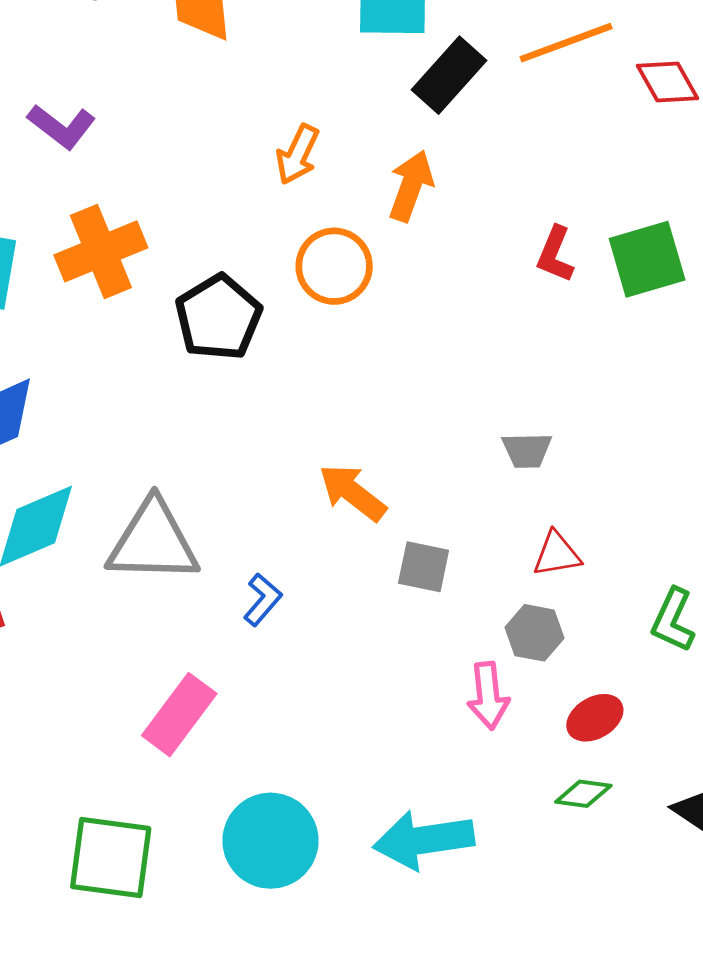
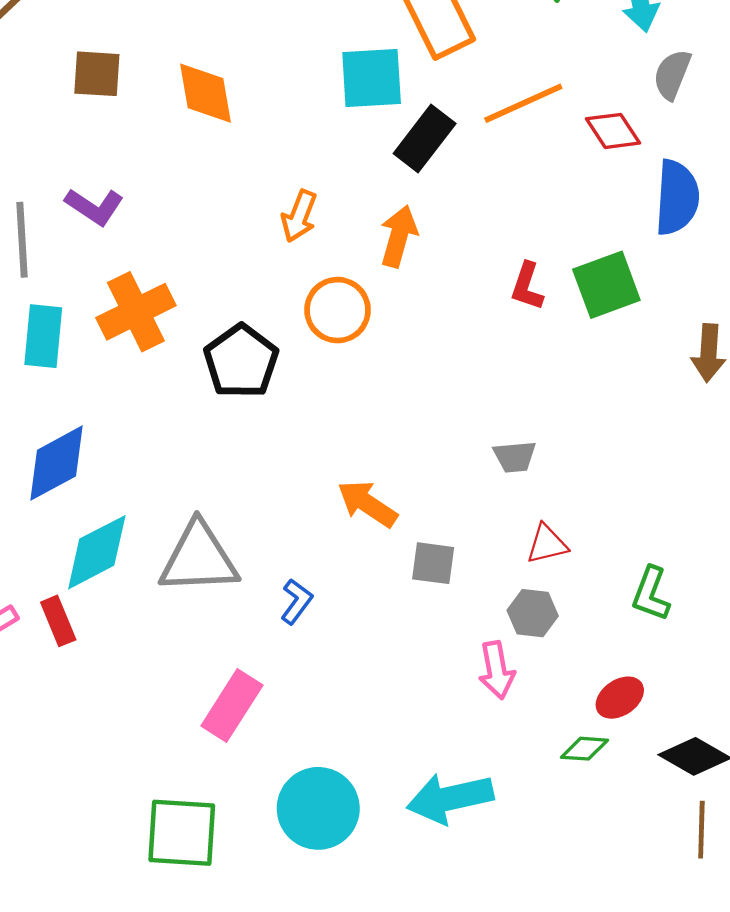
red ellipse: (595, 718) -> (620, 698), moved

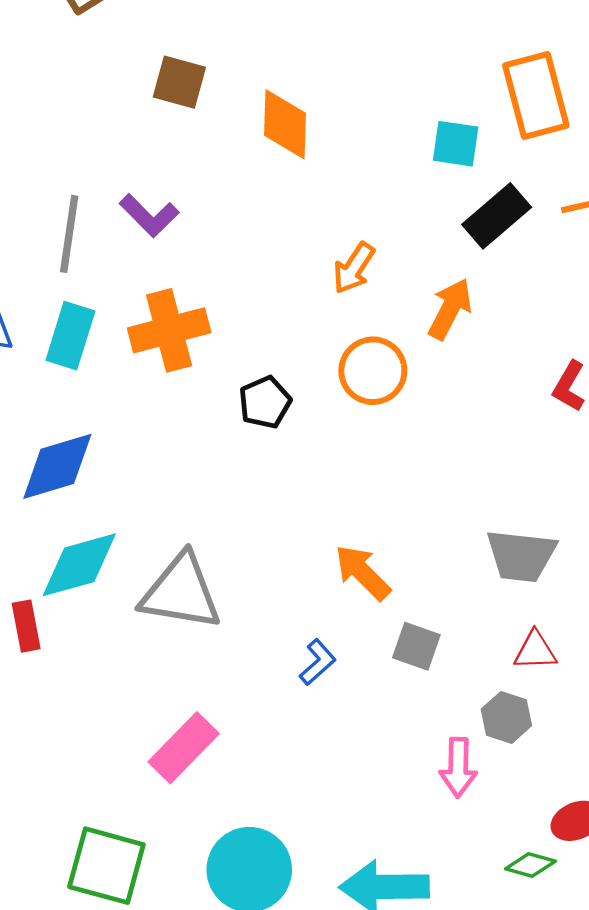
cyan square: (372, 78) -> (456, 144), size x0.7
black pentagon: (241, 361) -> (265, 402), size x0.7
gray trapezoid: (515, 457) -> (521, 556), size x1.6
blue L-shape: (297, 601) -> (318, 662), moved

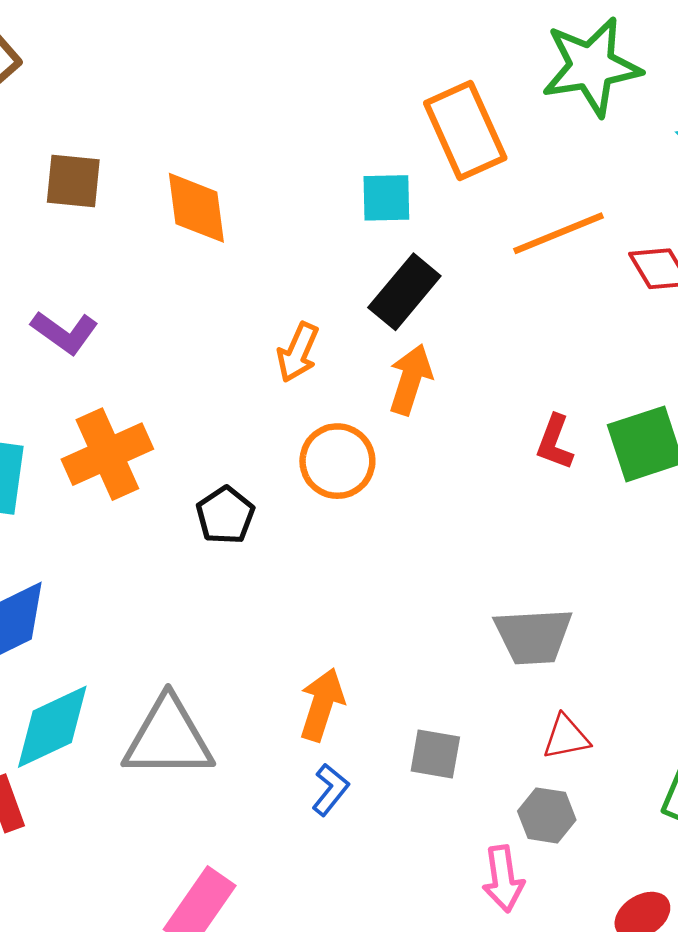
black rectangle: (497, 216) -> (404, 292), moved
orange arrow: (363, 572) -> (322, 705), moved, turned 72

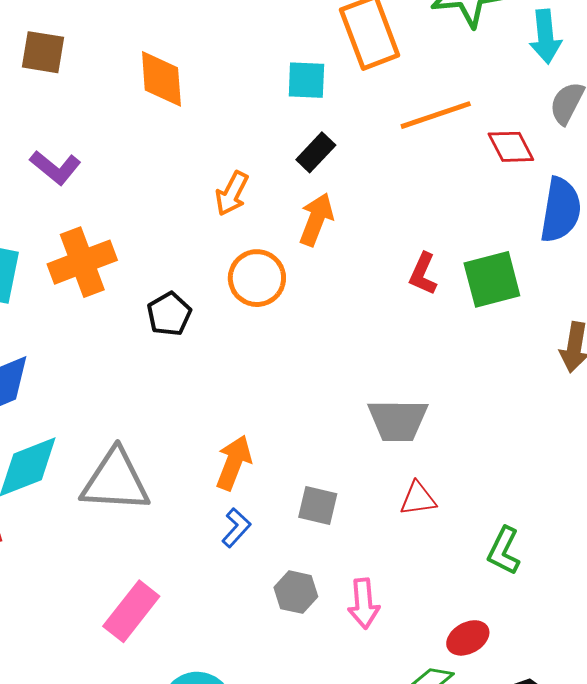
brown square: (73, 181) -> (43, 52), moved
black rectangle: (404, 292) -> (316, 152), size x0.7
gray hexagon: (547, 815) -> (296, 592), moved

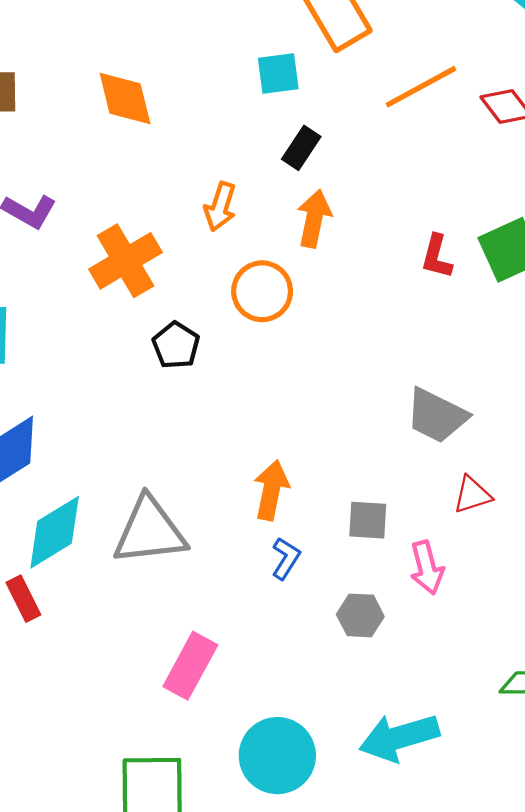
orange cross: (82, 262) -> (125, 261), moved
gray trapezoid: (398, 420) -> (437, 416), turned 36
pink arrow: (364, 604) -> (427, 568), moved

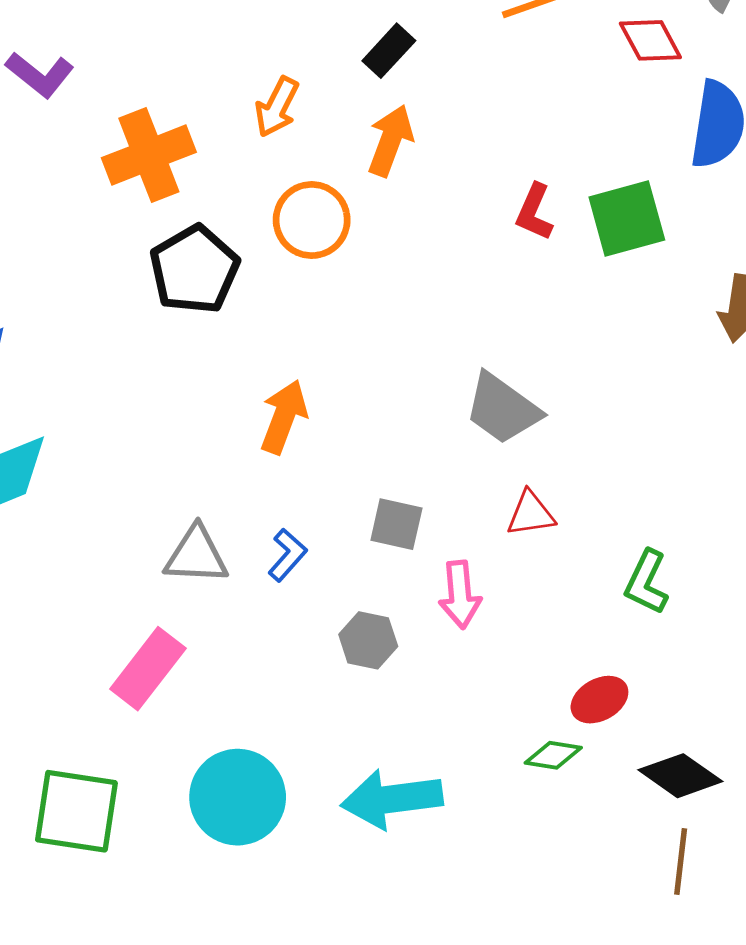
black pentagon: (176, 345) -> (194, 270), size x1.5
orange arrow: (271, 490) -> (284, 417), moved
gray triangle: (150, 531) -> (196, 555), moved, size x0.7

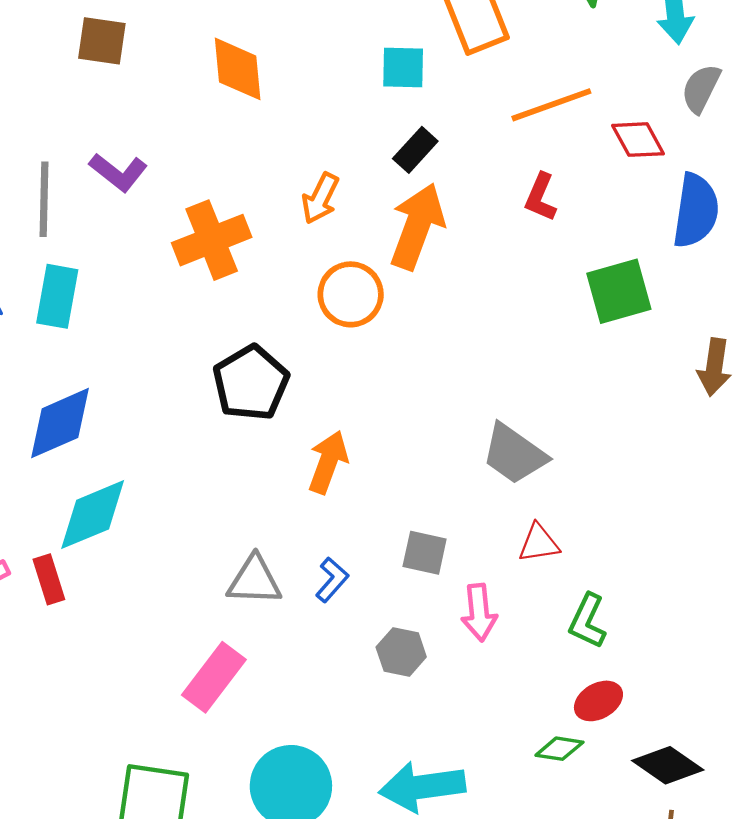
orange arrow: (390, 141) -> (417, 226), size x1.4
red L-shape: (534, 212) -> (541, 197), moved
black pentagon: (194, 270) -> (251, 383), moved
green L-shape: (647, 582) -> (587, 621), moved

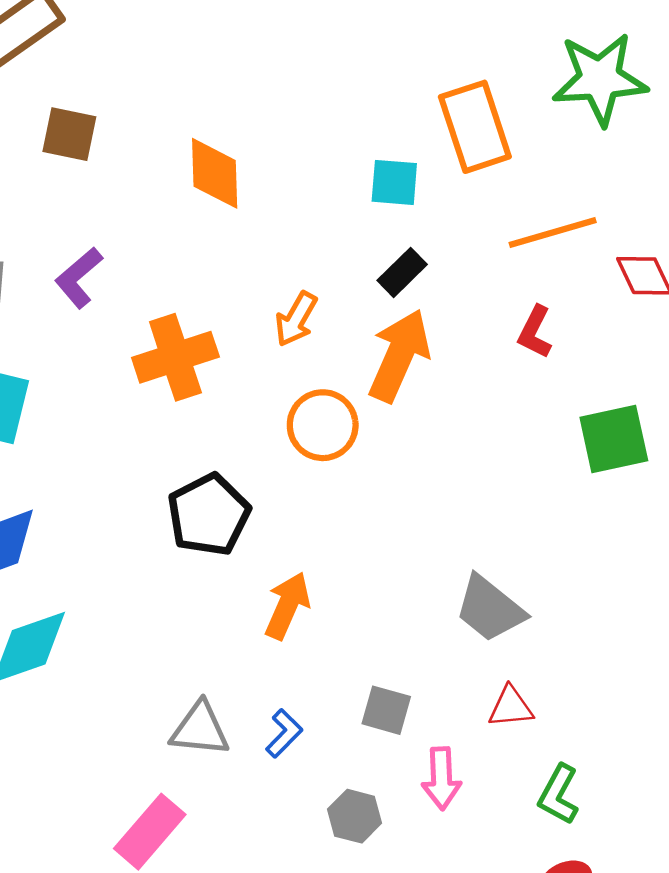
purple L-shape: (118, 172) -> (79, 278), turned 98

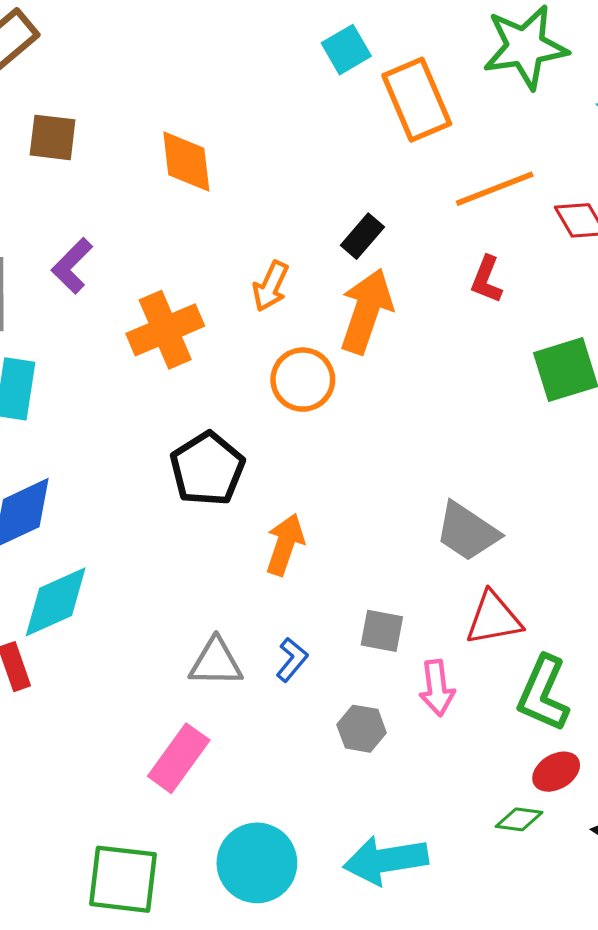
cyan square: (394, 182) -> (346, 50), moved, turned -30
red triangle: (511, 707) -> (494, 618), size x1.4
green L-shape: (559, 795) -> (543, 694), size x1.4

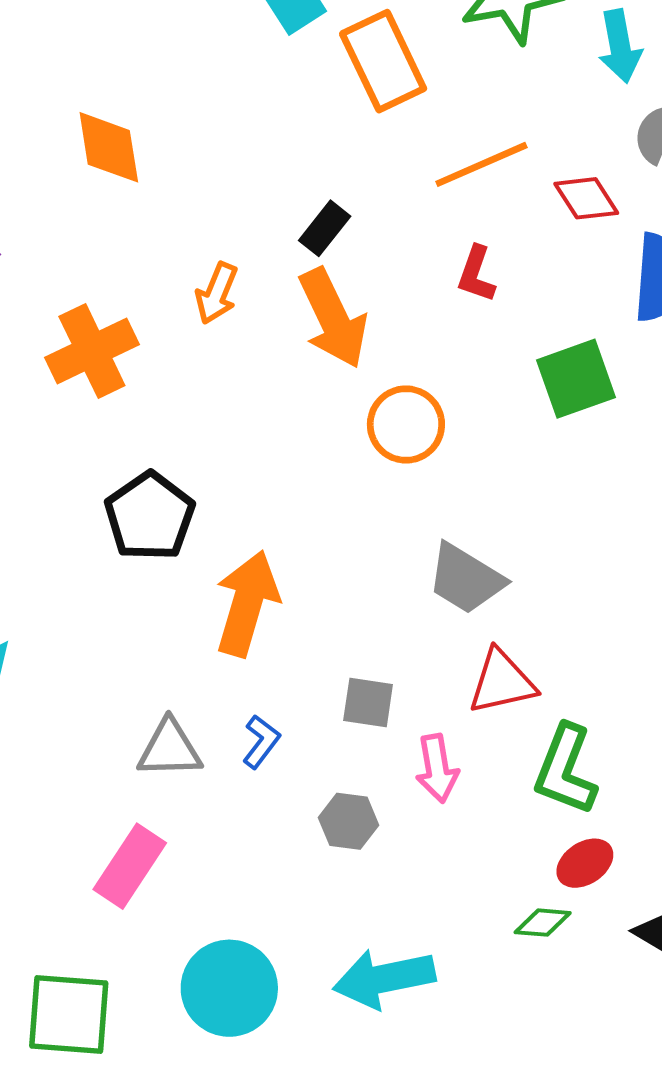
orange arrow: (366, 311) -> (333, 318), turned 138
orange circle: (303, 380) -> (406, 424), moved
orange arrow: (285, 544) -> (247, 603), size x1.4

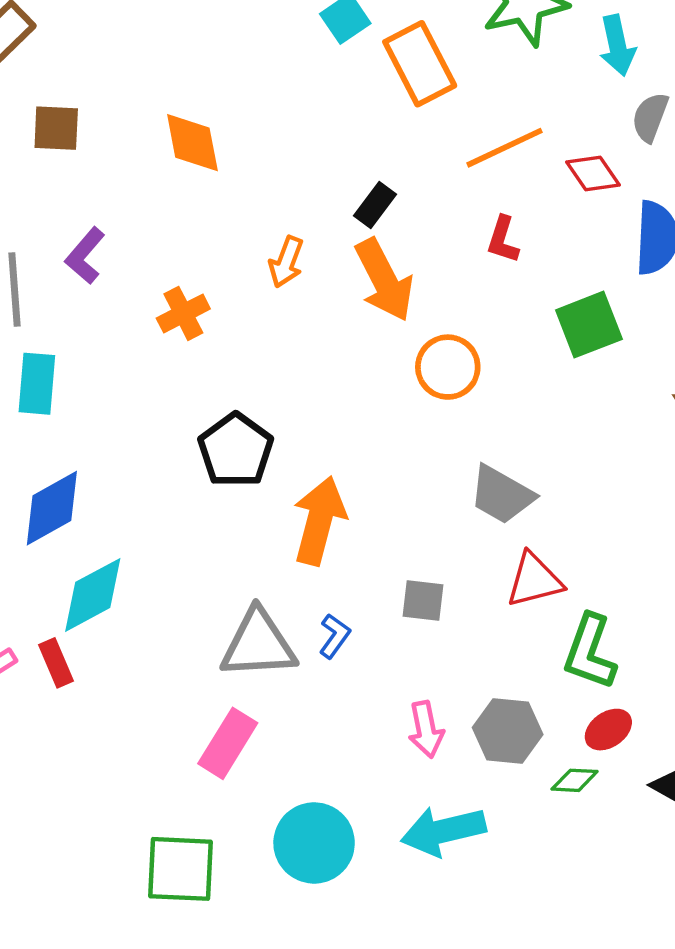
orange cross: (92, 351) -> (183, 313), size x0.7
gray triangle: (170, 749) -> (258, 644), size x1.4
pink arrow: (437, 768) -> (426, 729), moved
gray hexagon: (349, 821) -> (508, 731), moved, size x1.4

